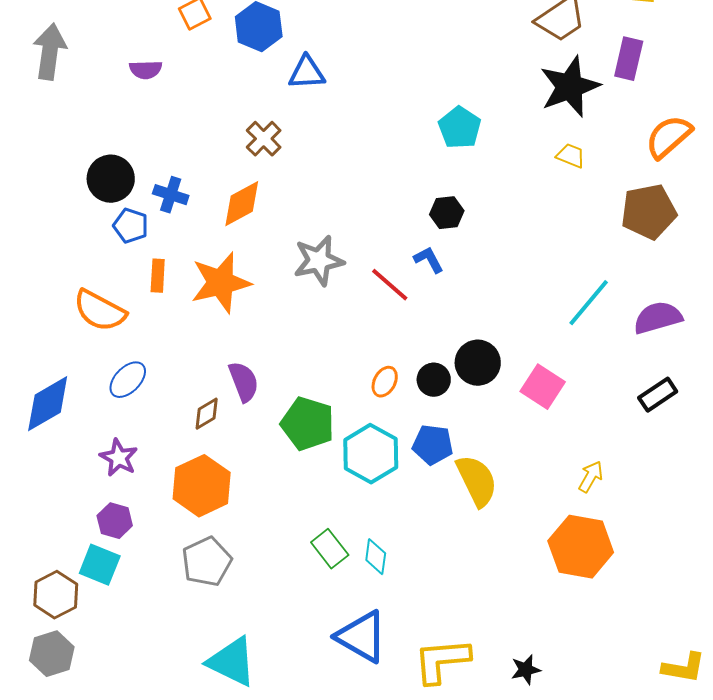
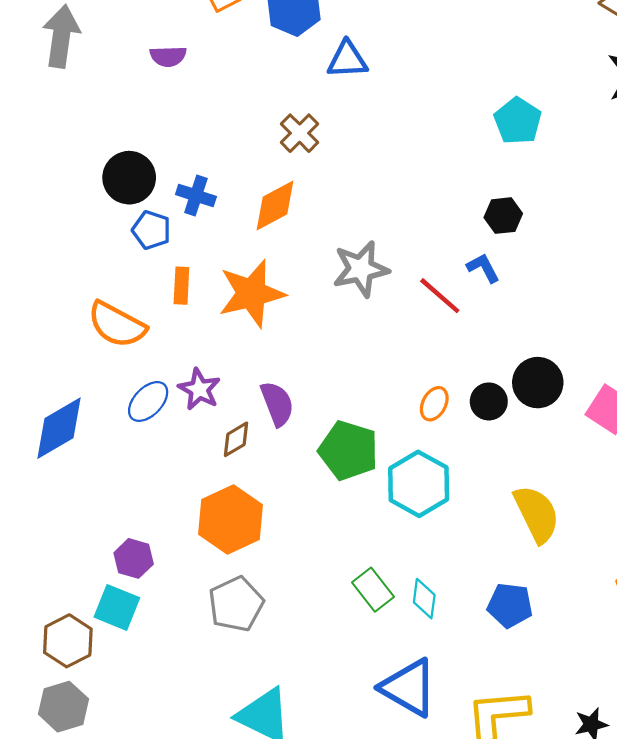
blue pentagon: (433, 445) -> (510, 605), moved
purple star: (119, 458) -> (199, 389), moved

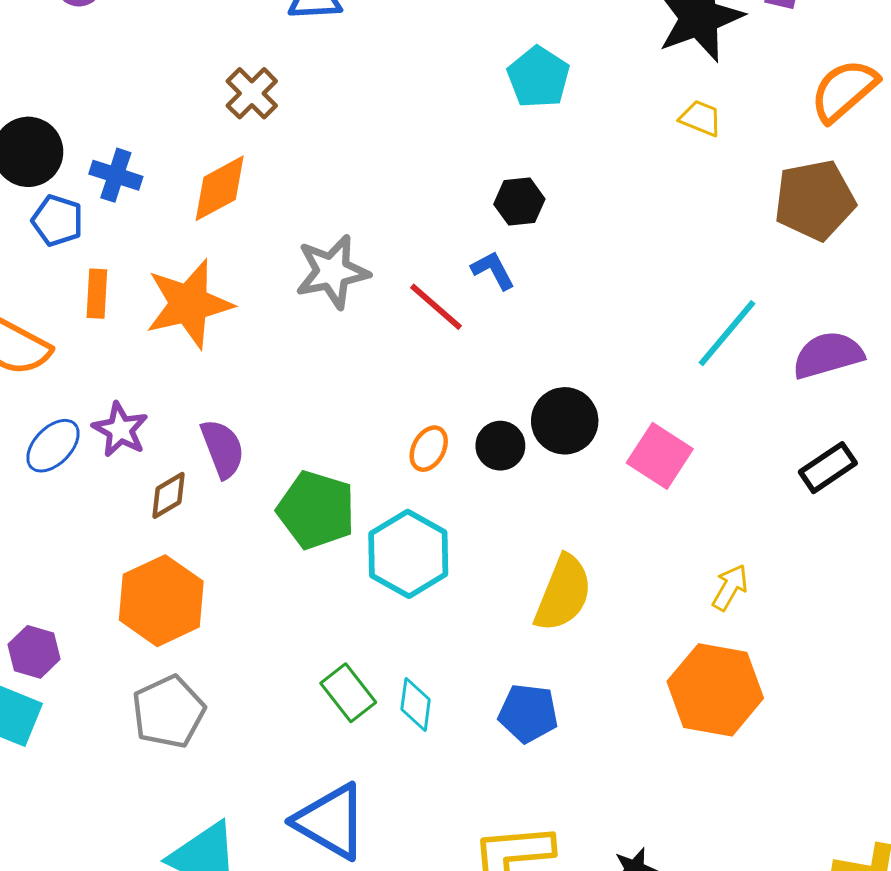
yellow semicircle: (537, 514) -> (563, 593), turned 48
blue triangle: (409, 688) -> (331, 821), moved

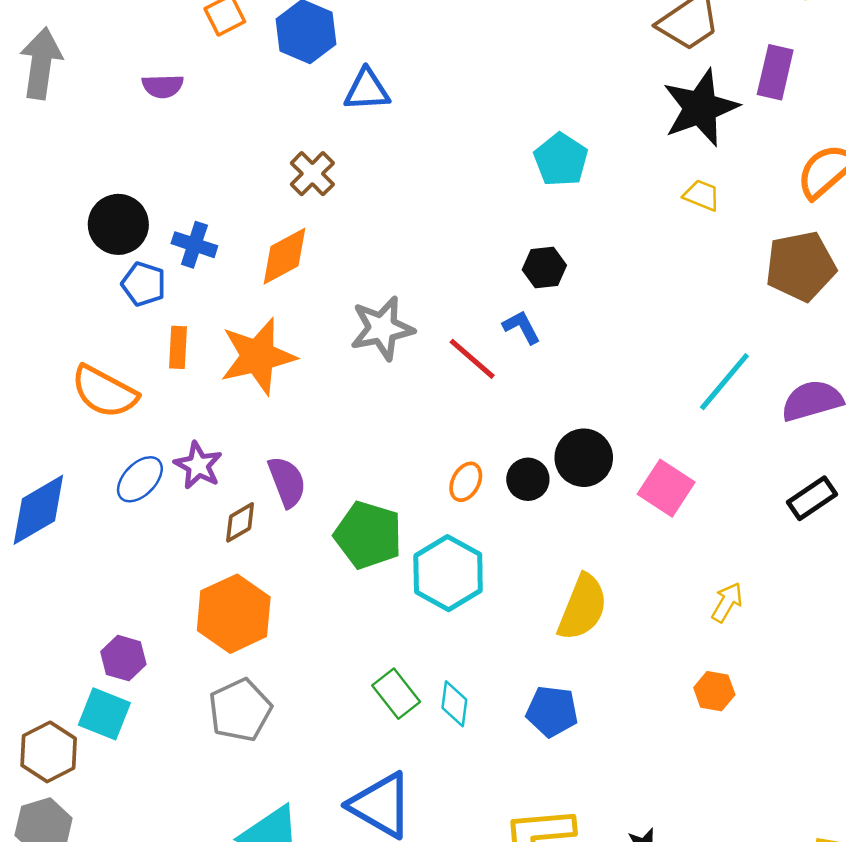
orange hexagon: (715, 690) -> (714, 691), size x0.5

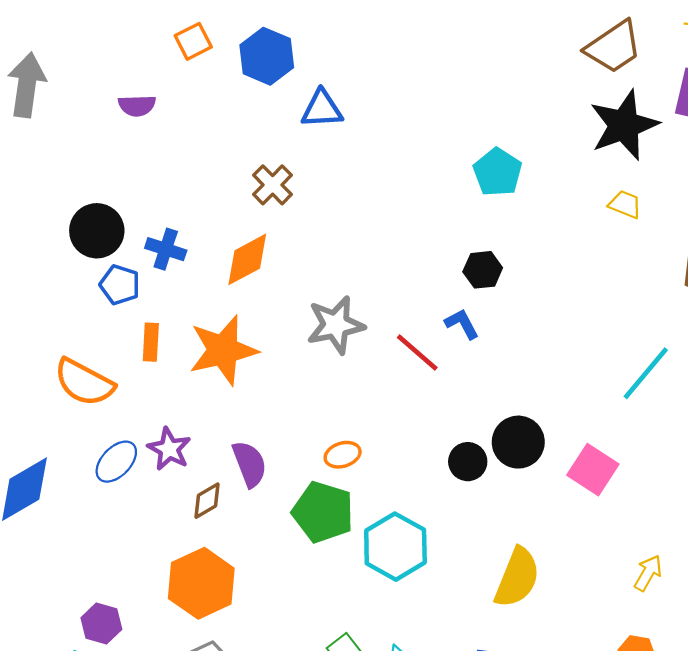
orange ellipse: (466, 482) -> (343, 455), moved, turned 44

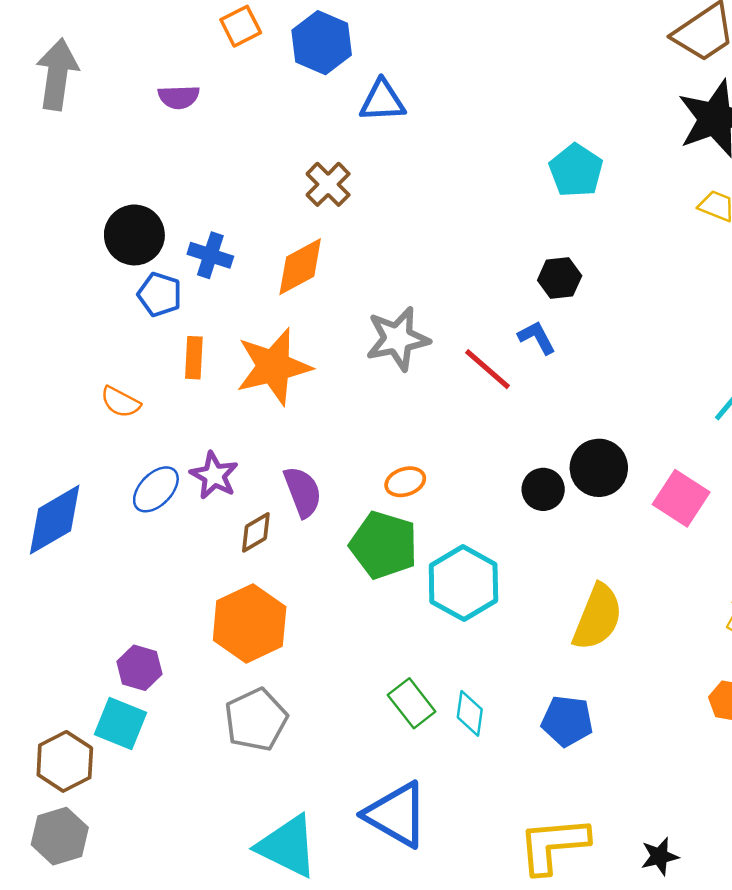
orange semicircle: (84, 382) -> (120, 402), size x0.6

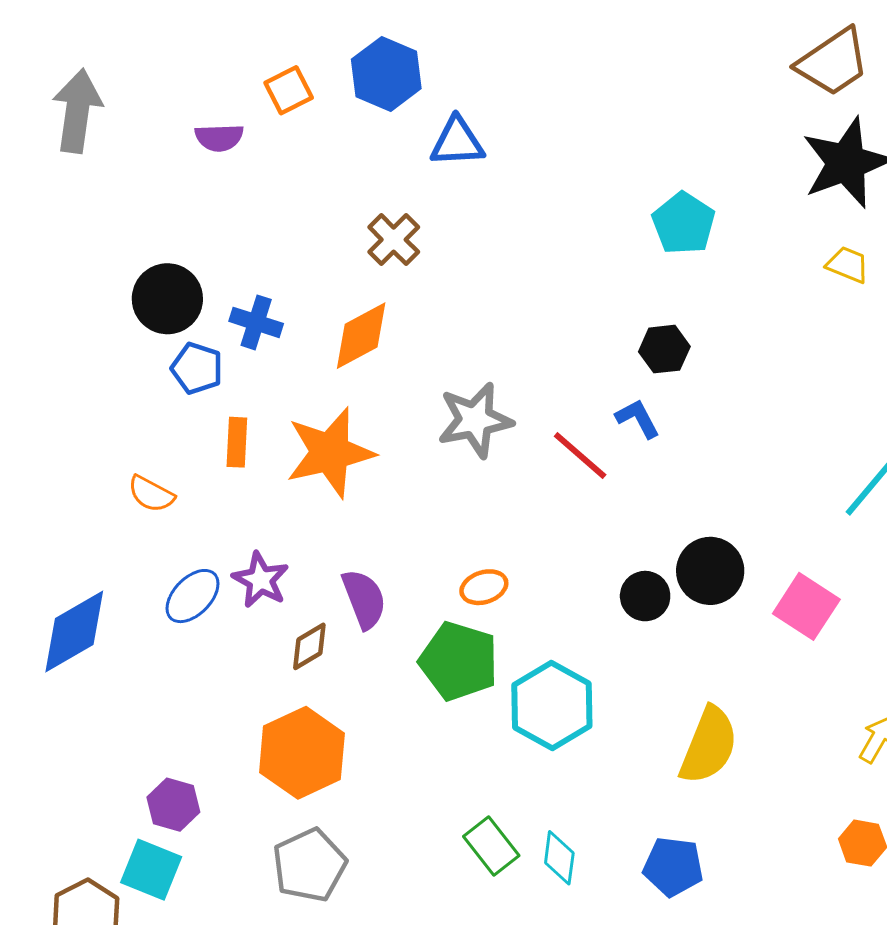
orange square: (241, 26) -> (289, 90), moved

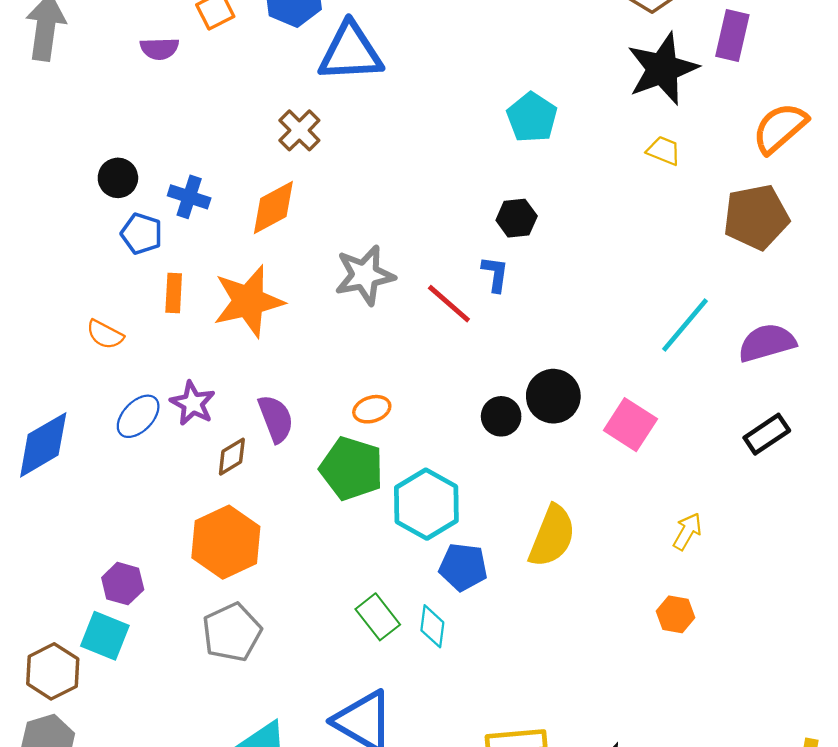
blue triangle: (457, 142) -> (350, 52), size x1.5
black circle: (167, 299) -> (118, 178), size x0.7
blue L-shape: (638, 419) -> (495, 274), turned 36
blue pentagon: (673, 867) -> (463, 567), moved

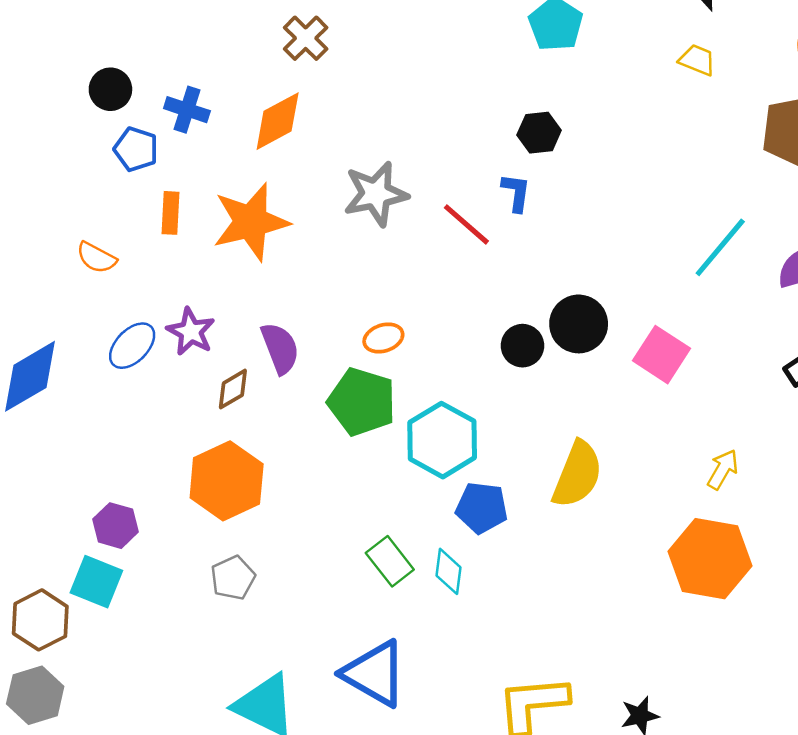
orange hexagon: (675, 614) -> (710, 559), size x2.0
gray pentagon: (232, 632) -> (233, 578), size x0.7

